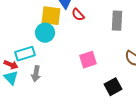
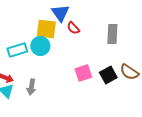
cyan rectangle: (25, 54) -> (17, 50), moved
black square: (113, 87) -> (108, 75), moved

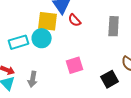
pink square: (83, 73) -> (75, 65), moved
black square: (108, 75) -> (110, 79), moved

